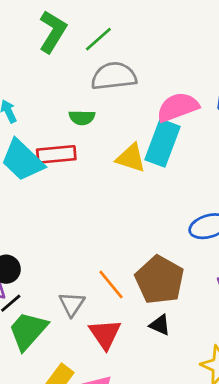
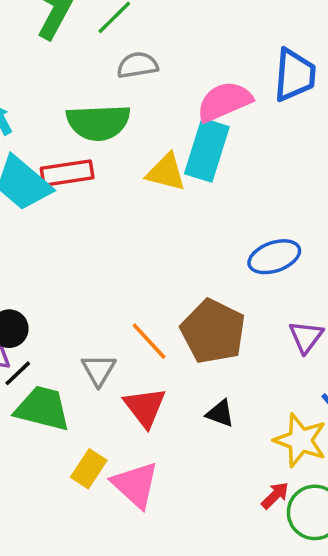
gray semicircle: (114, 76) -> (137, 65), size x0.7
green semicircle: (82, 118) -> (98, 122), size x1.8
black triangle: (160, 325) -> (220, 413), moved
green trapezoid: (28, 331) -> (43, 409), turned 66

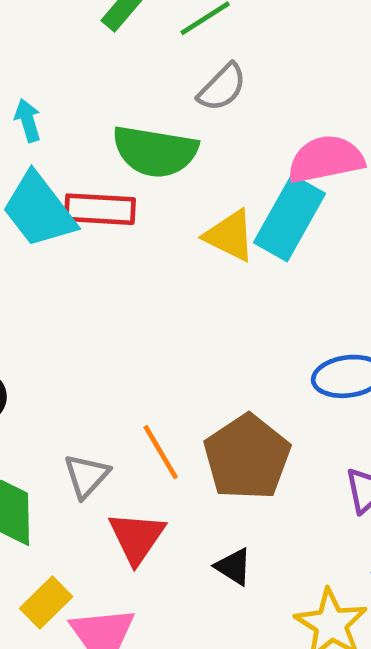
gray semicircle: (137, 65) -> (222, 87), turned 132

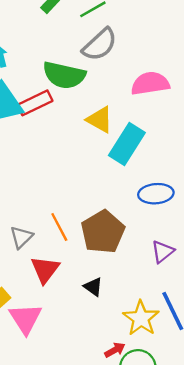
gray semicircle: (222, 87) -> (100, 45), size x1.4
red rectangle: (100, 209) -> (35, 103), turned -32
cyan rectangle: (289, 218) -> (127, 144), moved

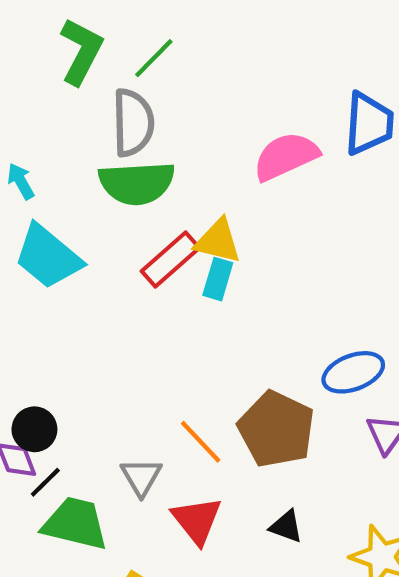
gray semicircle: (100, 45) -> (133, 123), moved, turned -33
red rectangle: (35, 103) -> (170, 260), moved
cyan rectangle: (127, 144) -> (218, 279), moved, size x0.6
blue ellipse: (156, 194) -> (353, 372), moved

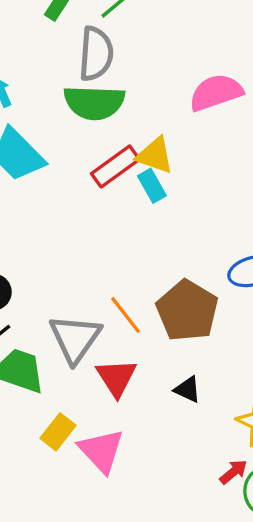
cyan rectangle: (218, 279) -> (152, 186), turned -52
gray triangle: (141, 477) -> (75, 338), size x1.6

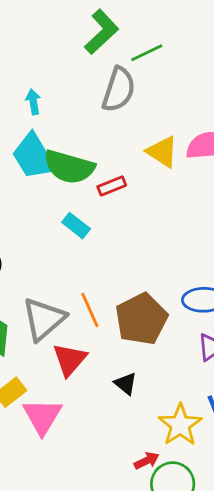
green semicircle: (94, 102) -> (69, 167), moved
yellow triangle: (155, 155) -> (162, 152), moved
red rectangle: (115, 166) -> (112, 186), size x0.7
cyan rectangle: (152, 186) -> (76, 226), moved, turned -36

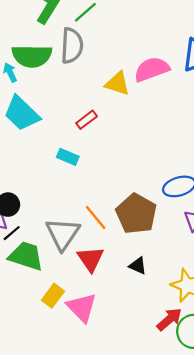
green semicircle: (69, 167) -> (32, 56), moved
red arrow: (147, 461) -> (169, 319), size x1.4

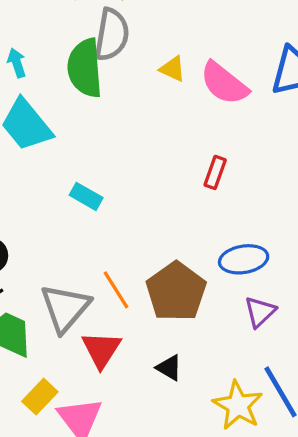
green semicircle: (32, 56) -> (85, 68), moved, turned 78
pink semicircle: (152, 69) -> (224, 83), turned -128
yellow triangle: (118, 84) -> (173, 69), moved, size x0.7
red rectangle: (87, 120) -> (215, 172), moved, turned -40

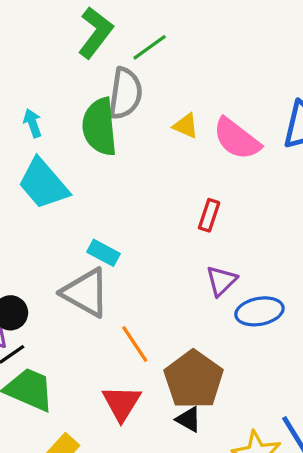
red rectangle: (215, 172) -> (209, 215), moved
brown pentagon: (176, 292) -> (194, 380), moved
gray triangle: (65, 308) -> (86, 293), moved, turned -40
purple triangle: (260, 312) -> (221, 281), moved

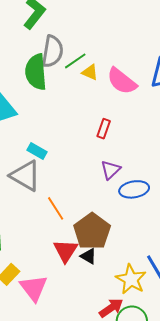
green line: (150, 47) -> (75, 61), moved
red triangle: (122, 403) -> (66, 251), moved

